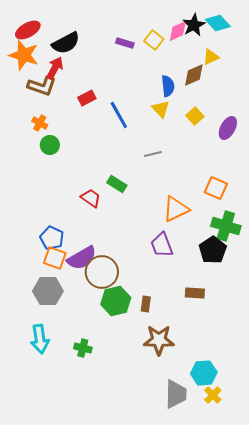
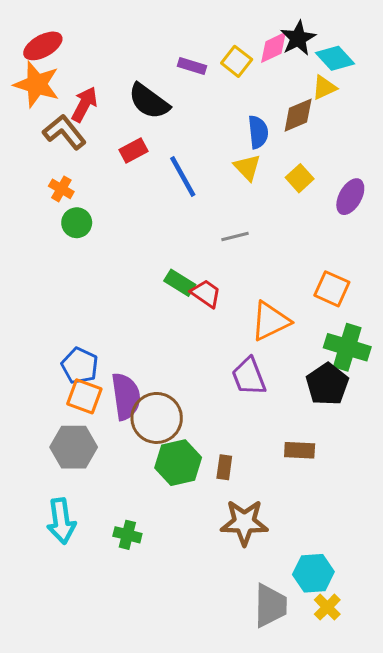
cyan diamond: (218, 23) -> (335, 58), moved
black semicircle: (66, 43) -> (149, 101), moved, turned 64
brown L-shape: (42, 86) -> (64, 132), turned -148
red trapezoid: (91, 198) -> (206, 293), moved
purple semicircle: (82, 258) -> (126, 396), turned -68

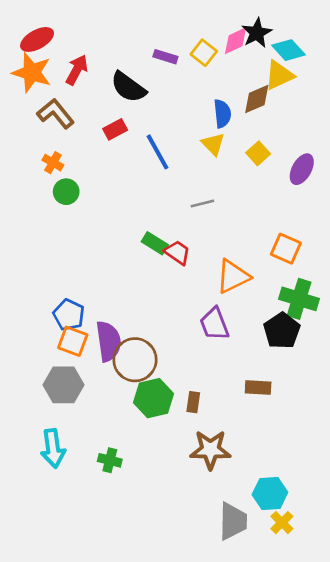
yellow triangle: (324, 87) -> (279, 75), size x1.4
red arrow: (84, 104) -> (77, 70), moved

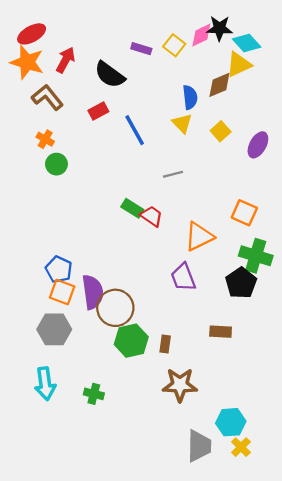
black star: (257, 33) -> (219, 28), turned 30

